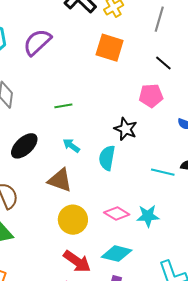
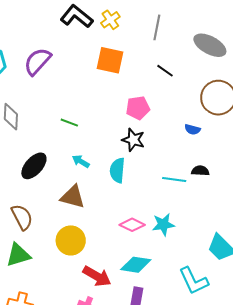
pink pentagon: (151, 96) -> (138, 108), moved
green line: (63, 106) -> (69, 123), turned 36
yellow circle: (73, 220) -> (71, 240), moved

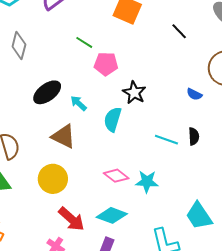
pink pentagon: (138, 108) -> (106, 64), moved
green line: (69, 123) -> (84, 42), moved
black ellipse: (34, 166) -> (47, 92), moved
black semicircle: (200, 171) -> (194, 136), turned 72

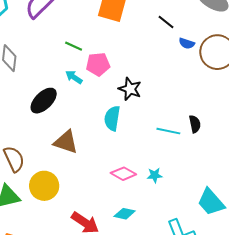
blue semicircle: (194, 94) -> (187, 43), moved
cyan arrow: (79, 103) -> (74, 77), moved
yellow circle: (53, 179) -> (44, 186), moved
cyan star: (147, 182) -> (155, 175), size x0.7
cyan diamond: (112, 215) -> (125, 214), size x0.7

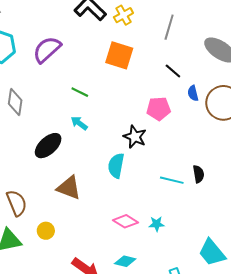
blue semicircle: (187, 43) -> (193, 93), turned 56
pink pentagon: (98, 64) -> (159, 109), moved
yellow circle: (44, 186) -> (46, 231), size x0.6

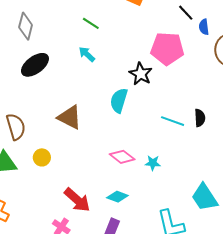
blue semicircle: (193, 93) -> (204, 27), moved
pink pentagon: (159, 109) -> (167, 49), size x1.4
black ellipse: (48, 146) -> (35, 65), moved

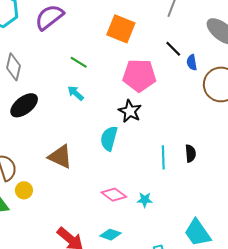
pink pentagon: (167, 49) -> (139, 75), moved
cyan line: (173, 121) -> (163, 157), turned 70
yellow circle: (42, 157) -> (24, 190), moved

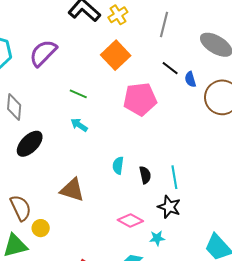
orange square: (121, 29) -> (116, 55), turned 32
black star: (130, 111) -> (169, 207), moved
cyan semicircle: (109, 138) -> (118, 165), size x0.7
black semicircle: (190, 153) -> (145, 175), moved
cyan star: (145, 200) -> (157, 238), moved

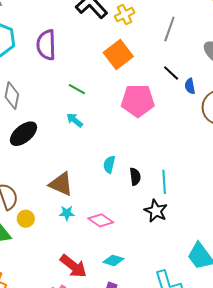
purple semicircle: (43, 53) -> (46, 45), turned -52
pink diamond: (130, 221) -> (101, 220), moved
cyan star: (157, 238) -> (67, 213), moved

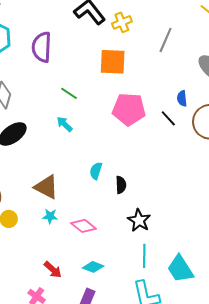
orange square: (118, 55) -> (113, 62), turned 36
black line: (171, 73) -> (168, 118), moved
cyan line: (164, 182) -> (144, 256), moved
red arrow: (73, 266) -> (53, 270), size x0.7

